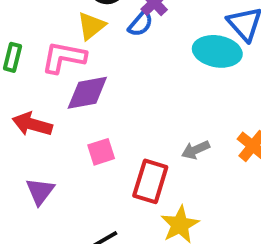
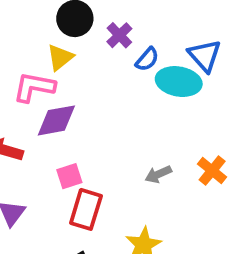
blue semicircle: (140, 24) -> (147, 59), moved
red rectangle: (150, 181) -> (86, 209), moved

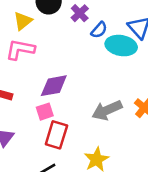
yellow triangle: (60, 57) -> (23, 21), moved
purple diamond: (56, 120) -> (54, 86), moved
gray arrow: (158, 174) -> (107, 110), size x1.6

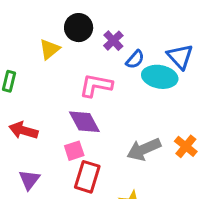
pink L-shape: (20, 49) -> (96, 86), moved
purple diamond: (54, 86) -> (84, 122), turned 72

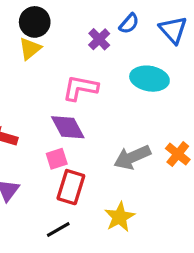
black circle: (79, 28) -> (35, 22), moved
blue triangle: (180, 57) -> (173, 30), moved
blue semicircle: (135, 59) -> (129, 24), moved

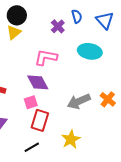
blue semicircle: (129, 24) -> (77, 16), turned -56

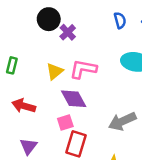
purple cross: (58, 26) -> (68, 32), moved
yellow triangle: (14, 32) -> (55, 71), moved

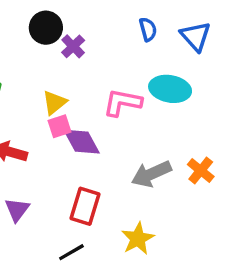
pink L-shape: (83, 69) -> (122, 102), moved
pink square: (65, 122) -> (60, 126), moved

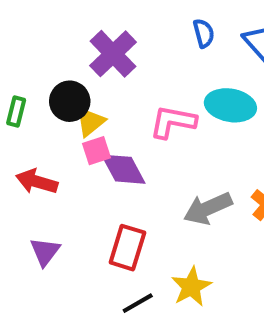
black circle: (46, 28) -> (70, 101), moved
purple cross: (73, 46) -> (113, 54), size x1.6
black line: (71, 252) -> (138, 303), moved

